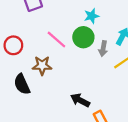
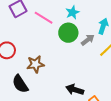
pink line: (56, 39) -> (44, 18), moved
gray arrow: (103, 49) -> (88, 40), turned -128

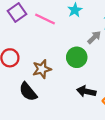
green circle: (68, 33) -> (77, 57), moved

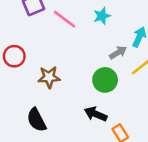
green circle: (77, 57) -> (105, 80), moved
black semicircle: (28, 92) -> (37, 120), moved

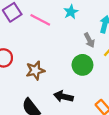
gray arrow: (118, 53) -> (89, 40), turned 104
black arrow: (96, 114) -> (63, 97), moved

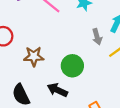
green circle: (82, 65) -> (72, 66), moved

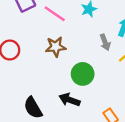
brown star: (34, 56) -> (56, 47), moved

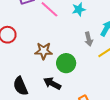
brown star: (56, 47) -> (44, 51), moved

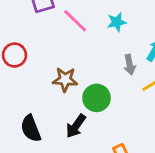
black arrow: (52, 83) -> (76, 126), turned -84

